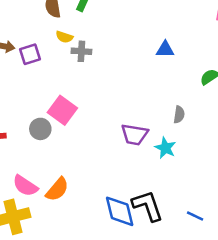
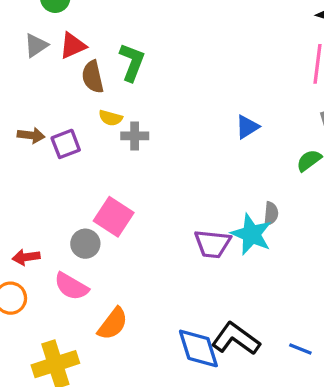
blue triangle: (165, 49) -> (247, 127), turned -30
cyan star: (165, 148) -> (251, 234), moved, size x1.4
pink semicircle: (25, 186) -> (71, 286), moved
black L-shape: (148, 206) -> (236, 339), turned -32

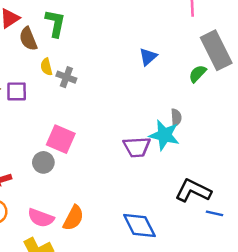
yellow semicircle: (111, 118) -> (46, 67), turned 70
gray cross: (135, 136) -> (66, 77), turned 30
purple square: (66, 144) -> (17, 91), turned 30
pink semicircle: (71, 286) -> (41, 218), moved
black L-shape: (236, 339) -> (193, 191), moved

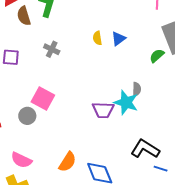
yellow semicircle: (46, 67) -> (97, 38), moved
orange semicircle: (73, 218) -> (67, 162), moved

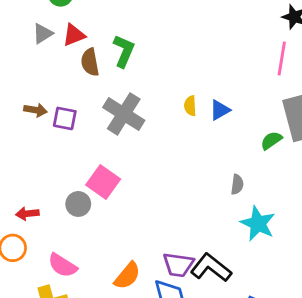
gray cross: (52, 49) -> (124, 114), size x1.8
cyan star: (126, 102) -> (258, 224), moved
purple trapezoid: (103, 110) -> (178, 265), moved
black L-shape: (145, 149) -> (211, 268), moved

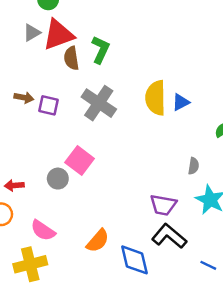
red triangle: (74, 35) -> (58, 35), size x1.6
yellow semicircle: (190, 106) -> (156, 98), size x2.0
purple trapezoid: (178, 265) -> (163, 205), moved

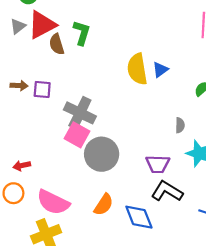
gray cross: (99, 103) -> (80, 113), moved
gray circle: (58, 179) -> (102, 154), moved, size x1.8
pink semicircle: (43, 230) -> (53, 202), size x1.4

